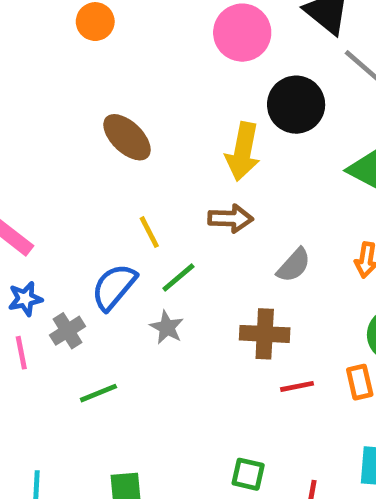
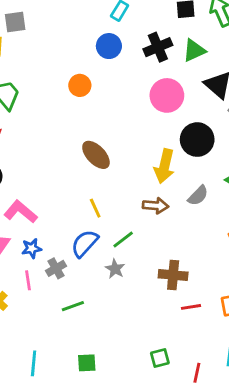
yellow line: (149, 232) -> (95, 208), moved
gray semicircle: (294, 265) -> (198, 196), moved
green square: (248, 474) -> (160, 358), turned -30

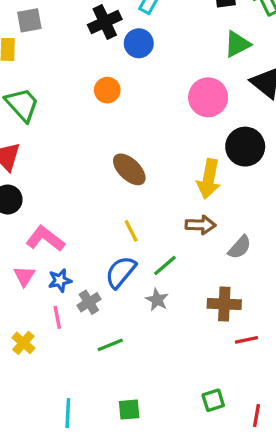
black cross: (158, 47) -> (105, 22), moved
gray semicircle: (198, 196) -> (240, 247), moved

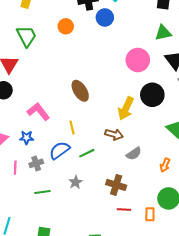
orange circle: (107, 90) -> (66, 26), moved
pink L-shape: (45, 239) -> (38, 112), moved
blue star: (60, 280) -> (27, 138), moved
gray star: (157, 300) -> (76, 182), moved

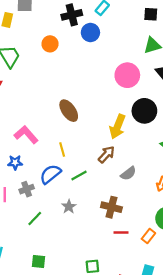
brown arrow: (114, 134) -> (106, 154), turned -60
green line: (42, 192) -> (35, 219), turned -35
orange rectangle: (150, 214) -> (148, 236), turned 40

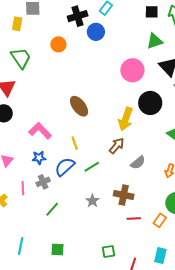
blue star: (15, 162) -> (39, 158), moved
gray star: (69, 207) -> (92, 201), moved

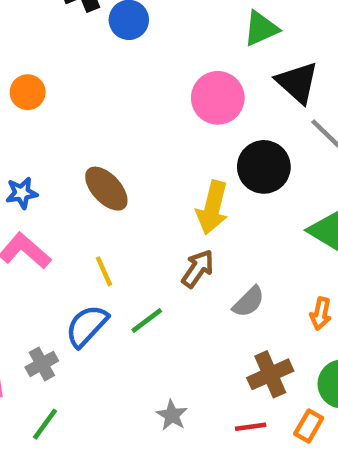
orange circle: (58, 44) -> (28, 92), moved
blue star: (39, 158) -> (22, 193), moved
brown cross: (124, 195) -> (270, 374), moved, turned -30
gray star: (92, 201) -> (172, 415), moved
green line: (52, 209) -> (45, 424), moved

